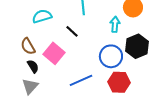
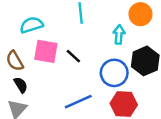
black line: (72, 31) -> (73, 56), moved
pink square: (54, 53) -> (46, 51), moved, turned -30

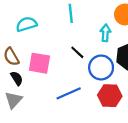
pink square: (46, 51) -> (39, 63), moved
black line: (73, 56) -> (77, 52), moved

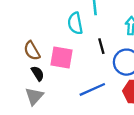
cyan semicircle: (26, 24) -> (75, 23), moved, turned -84
black line: (77, 52) -> (101, 46), turned 32

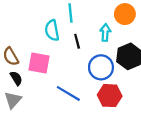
black line: (101, 46) -> (77, 41), moved
blue line: (92, 89) -> (68, 93), turned 55

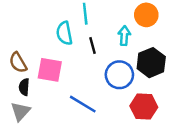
black semicircle: (16, 78) -> (24, 87), turned -144
red hexagon: (110, 96) -> (144, 107), moved

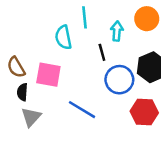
cyan arrow: (124, 36) -> (117, 31), moved
black line: (93, 45) -> (102, 52), moved
gray triangle: (20, 111) -> (31, 117), moved

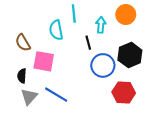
brown semicircle: (16, 67) -> (23, 43), moved
blue line: (82, 110) -> (56, 95), moved

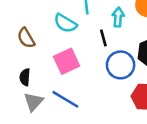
cyan semicircle: (56, 30) -> (65, 23), turned -48
pink square: (44, 61) -> (67, 61), moved, turned -35

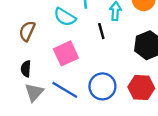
brown semicircle: (26, 38) -> (27, 31), turned 54
blue circle: (121, 65) -> (102, 86), moved

